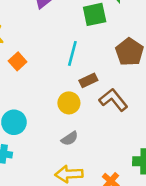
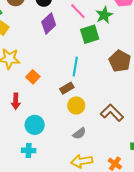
brown rectangle: (88, 80) -> (67, 88), moved
brown L-shape: (113, 100) -> (112, 113), moved

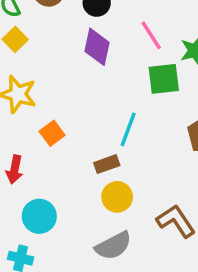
purple diamond: (49, 23) -> (97, 47), turned -45
gray semicircle: (79, 133) -> (113, 246), size x1.5

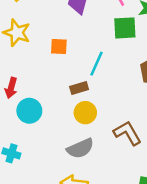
orange square: (52, 133) -> (59, 47), moved, turned 36
cyan circle: (39, 216) -> (29, 111), moved

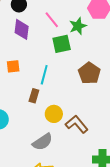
brown rectangle: (79, 88) -> (34, 96), turned -48
yellow circle: (85, 113) -> (54, 114), moved

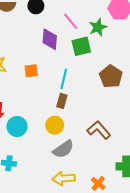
purple diamond: (22, 29) -> (50, 39), moved
brown rectangle: (34, 96) -> (62, 101), moved
yellow circle: (54, 114) -> (55, 125), moved

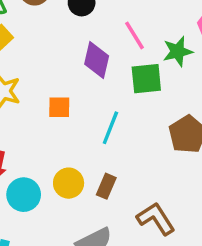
brown rectangle: (62, 101) -> (106, 186), moved
yellow circle: (55, 125) -> (69, 183), moved

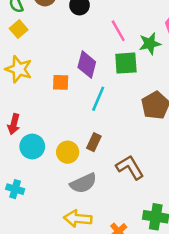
purple diamond: (97, 60) -> (87, 65), moved
yellow circle: (69, 183) -> (68, 152), moved

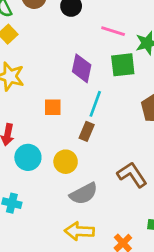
pink line: (118, 31) -> (113, 31), turned -40
orange square: (61, 82) -> (53, 107), moved
brown rectangle: (94, 142) -> (87, 131), moved

